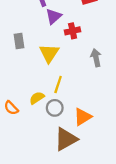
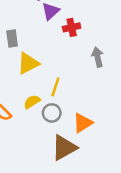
yellow triangle: (49, 53) -> (28, 63), moved, turned 30

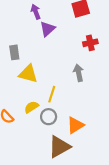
red cross: (72, 27) -> (90, 43), moved
gray arrow: (98, 57) -> (79, 73), moved
yellow triangle: (28, 63) -> (28, 74), turned 42

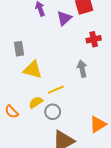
purple triangle: (47, 29) -> (64, 18), moved
yellow line: (52, 94) -> (56, 90), turned 49
orange triangle: (75, 125) -> (98, 124), moved

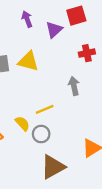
yellow triangle: (33, 70) -> (28, 61), moved
yellow semicircle: (36, 102) -> (22, 123), turned 80

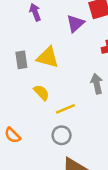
purple arrow: (27, 19) -> (35, 12), moved
yellow semicircle: (22, 123) -> (41, 93), moved

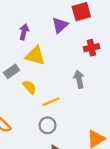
purple arrow: (35, 12) -> (24, 32), moved, turned 35
gray rectangle: (21, 60) -> (12, 71), moved, turned 63

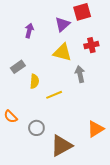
yellow triangle: (35, 56) -> (62, 52), moved
yellow semicircle: (30, 87) -> (34, 81), turned 48
gray circle: (48, 125) -> (36, 128), moved

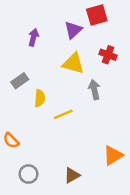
red cross: (91, 45) -> (108, 55), turned 32
gray circle: (36, 128) -> (28, 174), moved
brown triangle: (61, 146) -> (72, 175), size x0.6

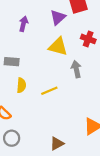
gray rectangle: (20, 81) -> (12, 62), turned 40
yellow semicircle: (40, 98) -> (21, 85), moved
gray circle: (28, 174) -> (12, 138), moved

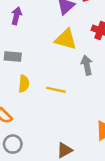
purple arrow: (23, 24) -> (16, 16), moved
yellow line: (49, 91) -> (56, 90), turned 35

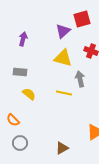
yellow semicircle: (24, 84) -> (29, 94), turned -56
yellow line: (56, 90) -> (64, 93), moved

